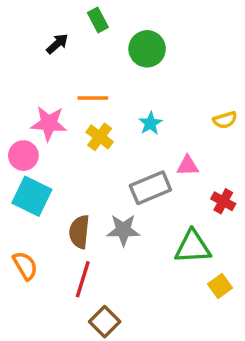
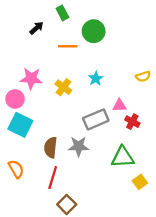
orange line: (93, 98) -> (68, 46), moved
red cross: (223, 201) -> (132, 122), moved

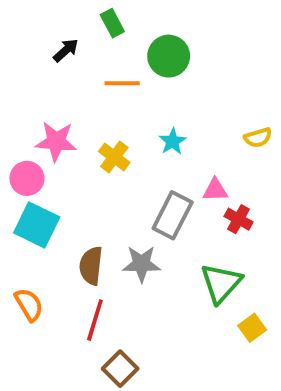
gray rectangle: (96, 119) -> (173, 215), turned -40
green triangle: (123, 157) -> (221, 283), turned -45

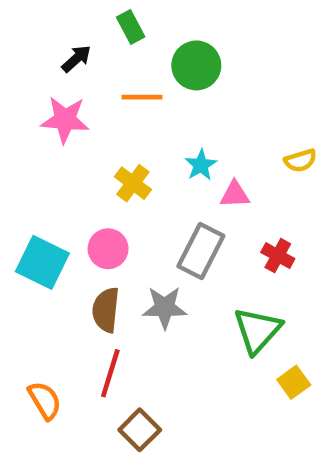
pink star: (56, 141) -> (65, 120), moved
pink circle: (27, 178) -> (108, 249), moved
pink triangle: (215, 190) -> (235, 194), moved
orange semicircle: (29, 305) -> (45, 400), moved

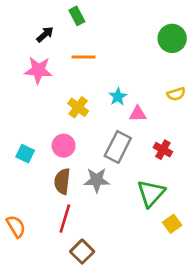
green circle: (196, 65) -> (172, 38), moved
cyan square: (42, 262) -> (25, 154), size x0.6
orange semicircle: (45, 400) -> (16, 226), moved

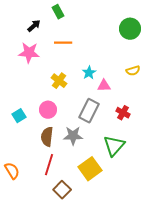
cyan square: (25, 154) -> (19, 116), turned 32
yellow square: (172, 224) -> (90, 169), moved, size x1.6

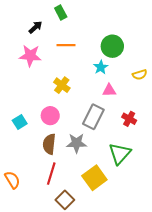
green circle: (130, 29) -> (112, 46), moved
cyan star: (89, 73) -> (101, 67), moved

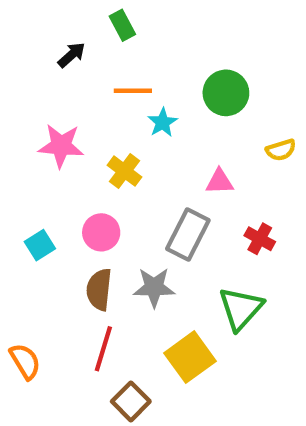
pink star: (30, 56) -> (61, 146), moved
cyan star: (101, 67) -> (163, 122), moved

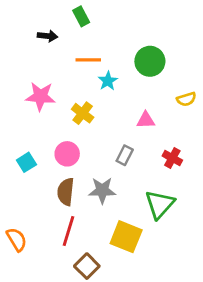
black arrow: (72, 55) -> (47, 36), turned 48
gray rectangle: (188, 234) -> (125, 155), size x0.6
yellow square: (190, 357) -> (126, 237), turned -32

